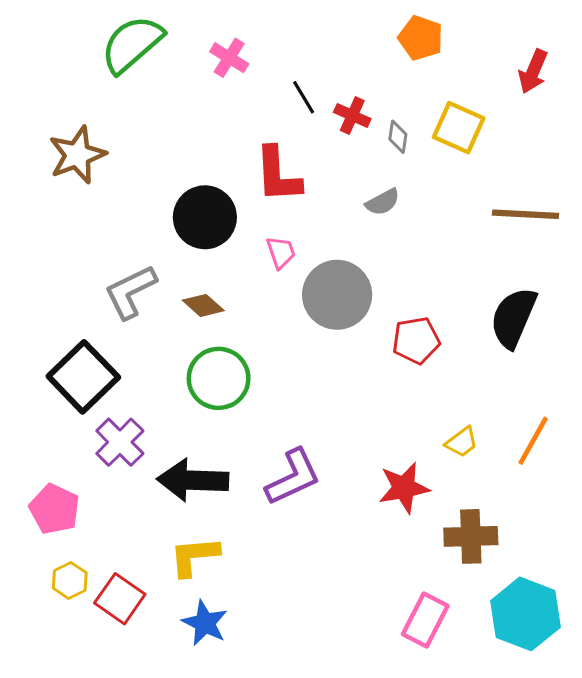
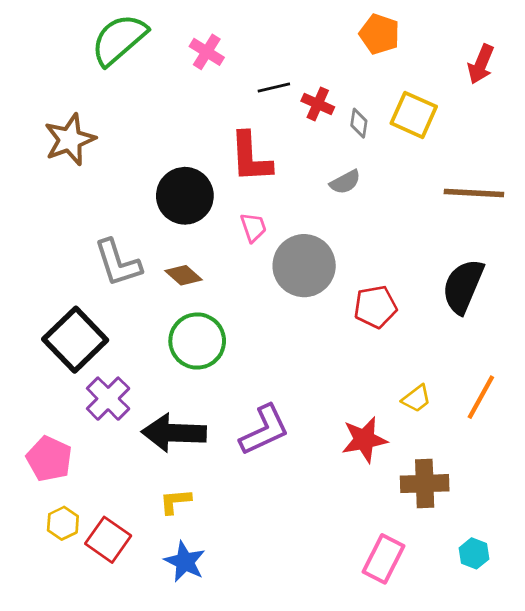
black line: (304, 97) -> (274, 87), turned -72
gray L-shape: (130, 292) -> (118, 263), turned -82
yellow L-shape: (194, 556) -> (175, 501), size x0.7
cyan hexagon: (526, 614) -> (474, 553), size x0.5

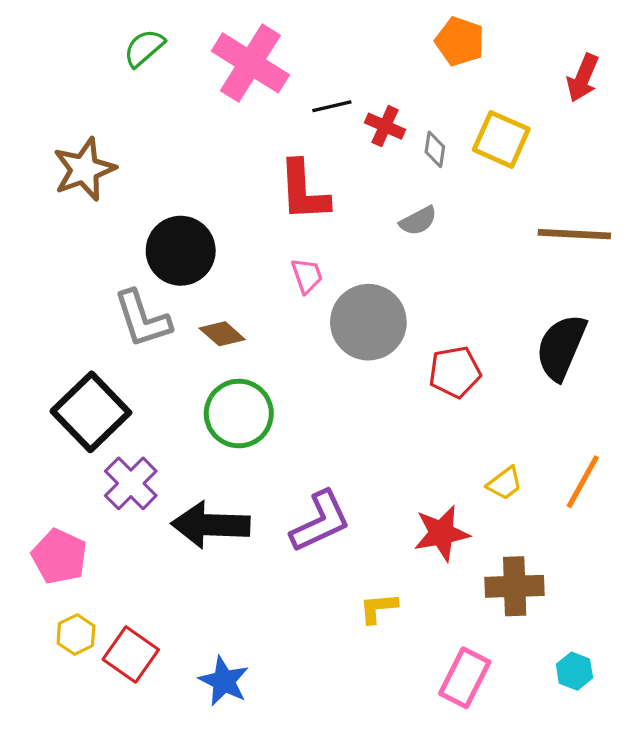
green semicircle: (119, 40) -> (144, 48), size x0.6
pink cross: (207, 52) -> (250, 63), size x1.8
black circle: (185, 196) -> (181, 251), moved
yellow L-shape: (175, 501) -> (378, 608), moved

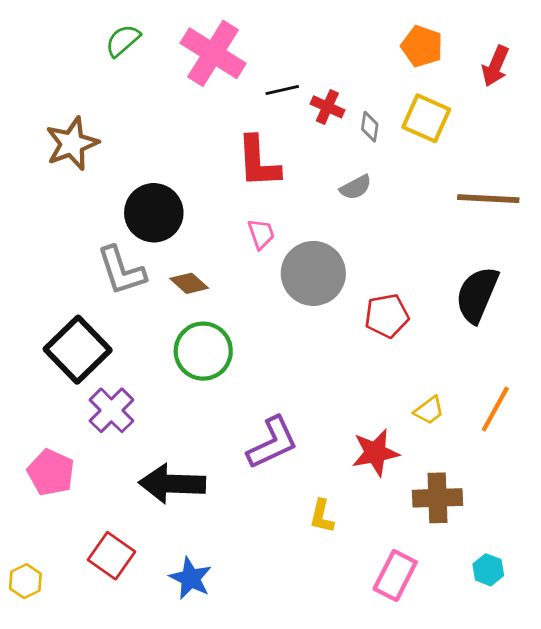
orange pentagon: (460, 41) -> (422, 46), moved
black arrow: (211, 525) -> (172, 484), moved
yellow L-shape: (378, 608) -> (322, 516), turned -72
yellow hexagon: (76, 635) -> (25, 581), moved

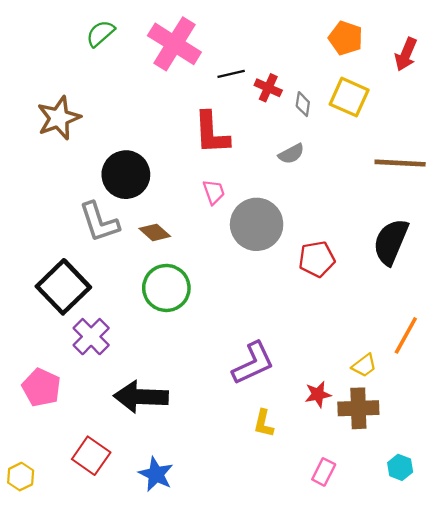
yellow trapezoid: (429, 410) -> (364, 365), moved
purple L-shape: (272, 443) -> (253, 363), moved
red star: (375, 453) -> (318, 394), moved, size x0.7
pink rectangle: (395, 575) -> (324, 472), size x0.7

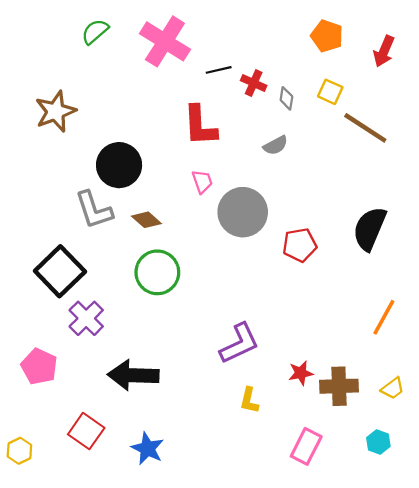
yellow square: (349, 97) -> (330, 92), size x0.7
brown line: (400, 163) -> (365, 128), moved, turned 30
yellow trapezoid: (364, 365) -> (393, 388), moved
pink rectangle: (324, 472) -> (306, 446), size x1.4

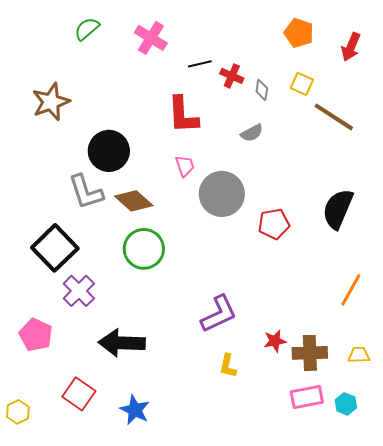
pink cross: (165, 41) -> (151, 38), size x0.7
brown diamond: (146, 220) -> (134, 201), size x1.4
yellow trapezoid: (393, 388) -> (359, 355), turned -145
pink rectangle: (306, 446) -> (307, 397), moved, turned 52

